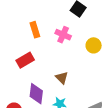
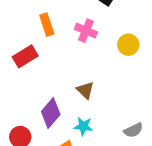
red rectangle: (25, 60) -> (25, 56), moved
purple diamond: (36, 94) -> (51, 113), turned 35

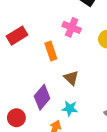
orange rectangle: (47, 25) -> (51, 51), moved
red rectangle: (25, 56) -> (17, 36), moved

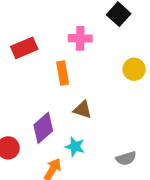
pink cross: (72, 27) -> (80, 38), moved, turned -30
brown triangle: (71, 78) -> (83, 110), turned -35

